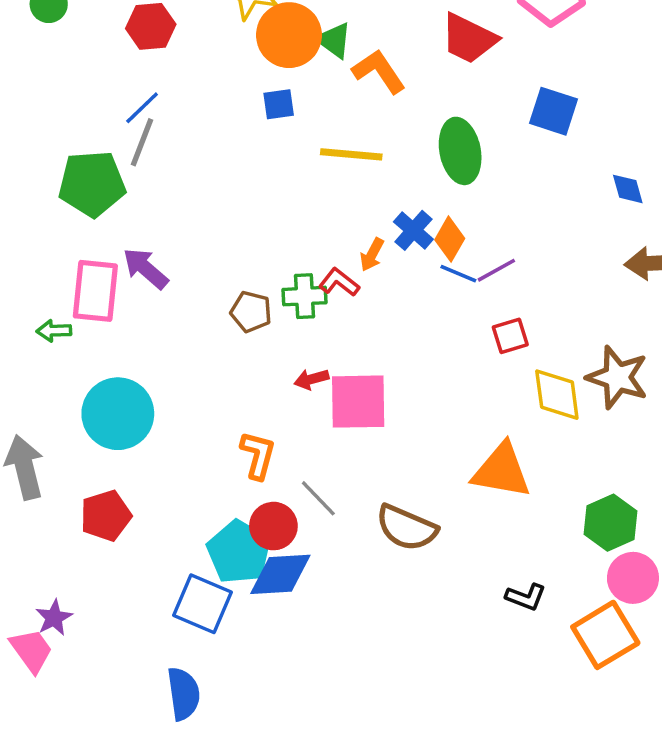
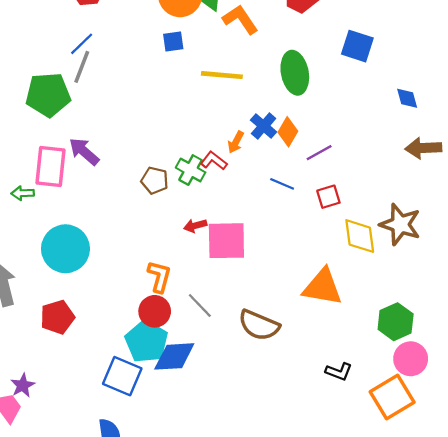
blue line: (458, 274) -> (282, 184), moved
green cross: (305, 296) -> (191, 170), turned 32
red circle: (273, 526) -> (155, 311), moved

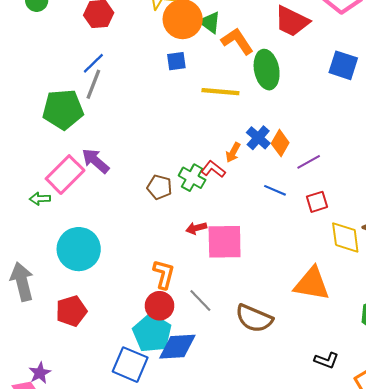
green ellipse: (295, 73) -> (267, 70), moved
pink rectangle: (50, 167) -> (65, 175), turned 39

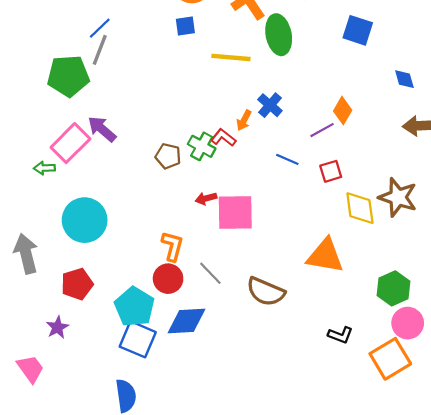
orange diamond: (280, 143) -> (343, 111), moved
cyan pentagon: (152, 333) -> (134, 307), moved
purple star: (40, 373) -> (57, 327), moved

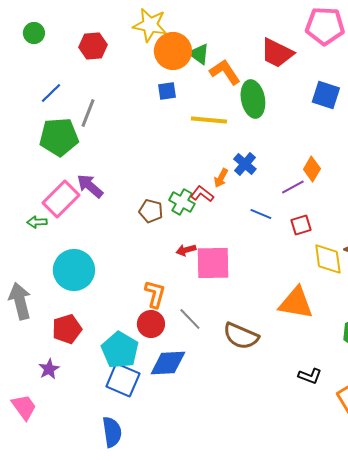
blue line: (100, 28) -> (51, 93), moved

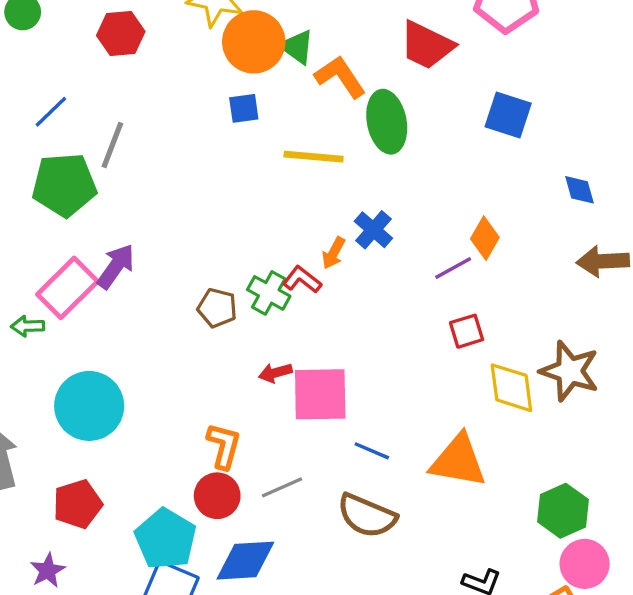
purple arrow: (90, 186) -> (116, 266), turned 84
blue line: (261, 214) -> (372, 451), moved
gray line: (190, 319) -> (282, 487), turned -70

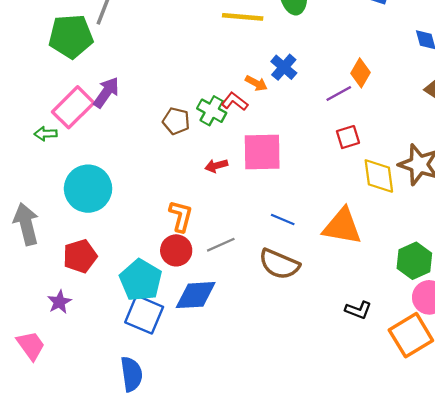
orange arrow: (334, 253) -> (256, 83), turned -90
pink square: (320, 394) -> (262, 152), moved

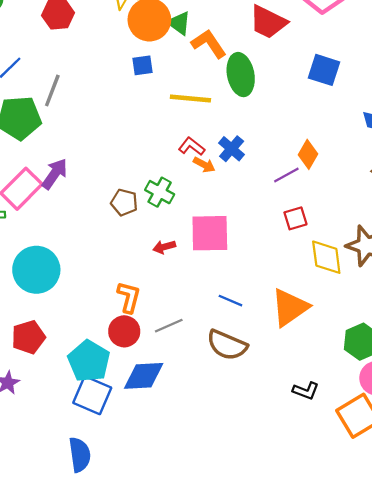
red L-shape: (235, 102) -> (192, 146), moved
orange triangle: (342, 226) -> (290, 307), turned -45

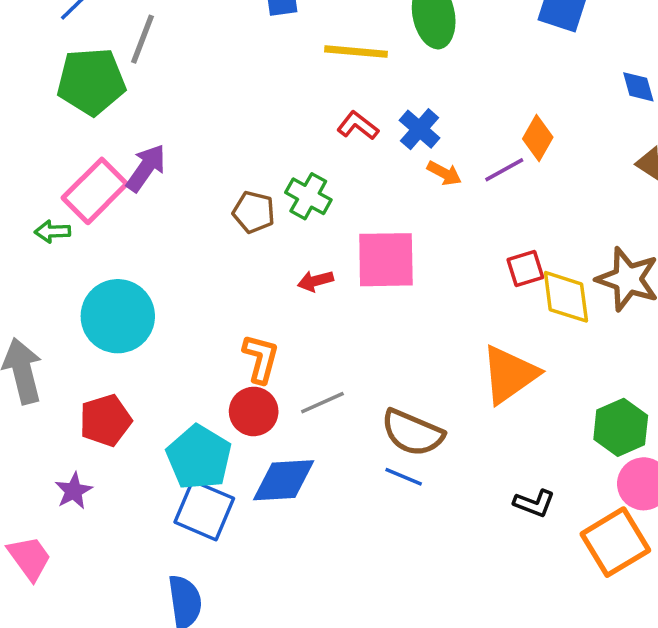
orange arrow: (204, 165) -> (444, 173), moved
red square: (295, 218) -> (525, 269), moved
blue line: (230, 301) -> (404, 477), moved

